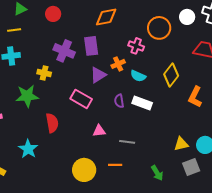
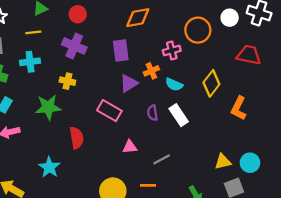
pink cross: (136, 46) -> (172, 50), turned -35
purple cross: (64, 51) -> (74, 46), moved
white rectangle: (142, 103) -> (179, 115), turned 36
gray line: (127, 142) -> (162, 159), turned -35

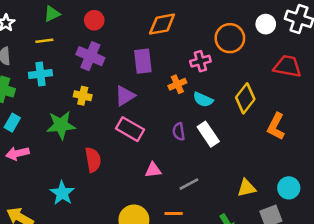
purple triangle: (129, 83) -> (125, 96), moved
yellow triangle: (223, 162) -> (247, 188), moved

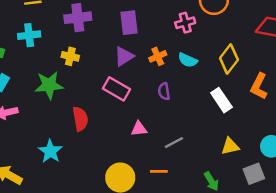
purple cross: (90, 56) -> (78, 18), turned -30
orange cross: (177, 84) -> (158, 56), moved
purple triangle: (125, 96) -> (124, 56), moved
white rectangle: (208, 134) -> (221, 100), moved

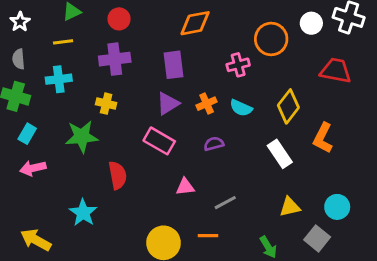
purple semicircle: (164, 91) -> (214, 144), turned 84
gray square: (254, 174) -> (317, 238), turned -30

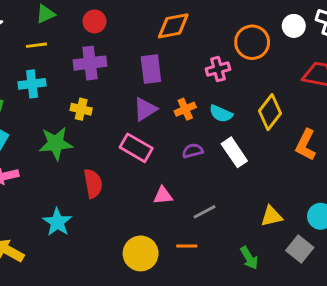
white rectangle: (280, 154) -> (234, 152), moved

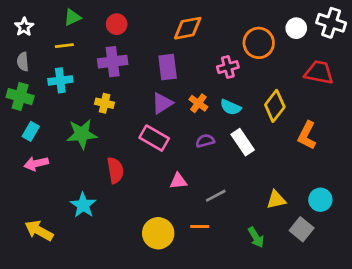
orange cross: (185, 109) -> (198, 103), turned -30

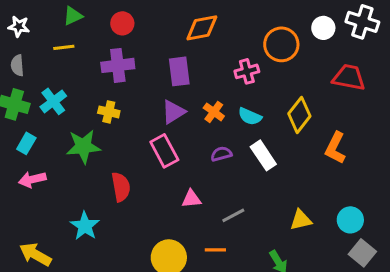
white star: (24, 27) -> (19, 26), turned -30
cyan cross: (60, 80) -> (53, 101), moved, turned -30
pink rectangle: (154, 138) -> (164, 151), turned 32
gray square: (302, 229) -> (362, 253), moved

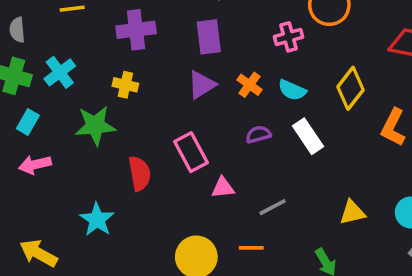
pink rectangle: (164, 151) -> (191, 152), moved

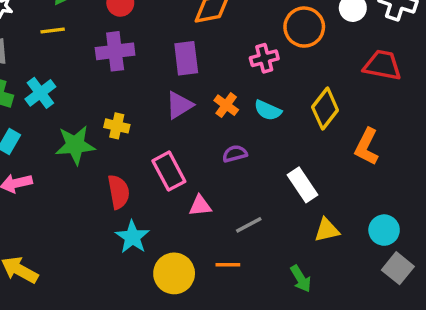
yellow cross: (125, 85) -> (117, 126), moved
white rectangle: (308, 136) -> (302, 185), moved
cyan star: (97, 220) -> (132, 237), moved

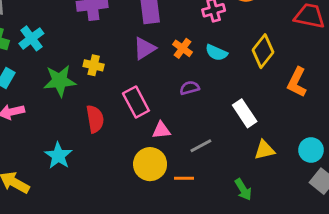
cyan star: (132, 237) -> (58, 156), moved
yellow circle: (174, 273) -> (150, 164), moved

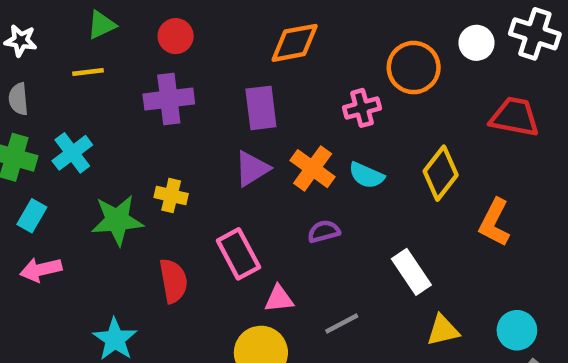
orange cross: (183, 48) -> (313, 169), size x1.4

